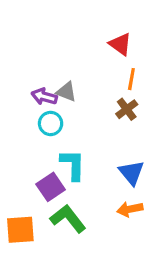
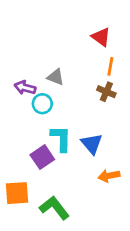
purple arrow: (44, 97) -> (25, 88), moved
brown cross: (127, 109) -> (106, 92), turned -30
blue triangle: (131, 173) -> (92, 144), moved
green L-shape: (68, 219) -> (54, 208), moved

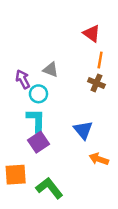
purple arrow: (25, 88) -> (23, 79), turned 48
cyan L-shape: (61, 138) -> (36, 120), moved
orange arrow: (109, 176) -> (99, 159), turned 30

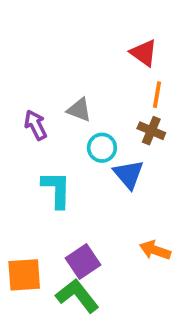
cyan circle: (38, 94) -> (102, 148), moved
blue triangle: (83, 130) -> (129, 174), moved
purple square: (38, 142) -> (83, 262), moved

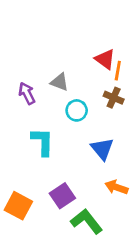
red triangle: (144, 53) -> (105, 59), moved
blue triangle: (129, 174) -> (102, 149), moved
orange square: (24, 275) -> (18, 206), turned 32
green L-shape: (77, 296) -> (87, 221), moved

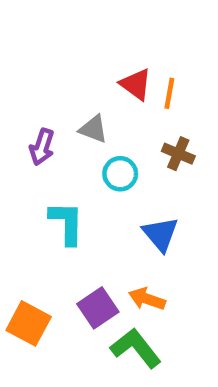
red triangle: (105, 59) -> (136, 84), moved
orange line: (118, 71) -> (169, 93), moved
purple arrow: (27, 93) -> (42, 147), turned -135
orange arrow: (116, 187) -> (147, 299), moved

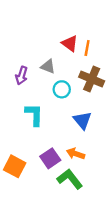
brown cross: (178, 154) -> (92, 79), size x1.5

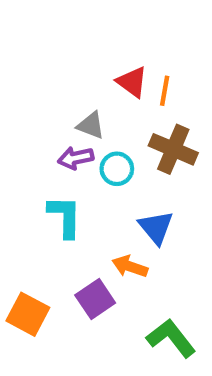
purple arrow: (22, 76) -> (76, 158), moved, turned 60
orange arrow: (76, 154) -> (130, 266), moved
green L-shape: (70, 179) -> (171, 338), moved

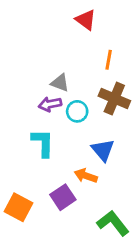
red triangle: (132, 82) -> (86, 20), moved

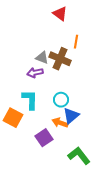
brown cross: (114, 98) -> (60, 59), moved
cyan circle: (77, 111) -> (61, 100), moved
blue triangle: (103, 150) -> (71, 116), moved, turned 30
orange square: (18, 207) -> (13, 118), moved

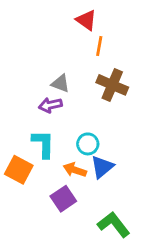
orange line: (76, 42) -> (99, 46), moved
brown cross: (60, 59) -> (112, 85), moved
orange arrow: (60, 123) -> (75, 170), moved

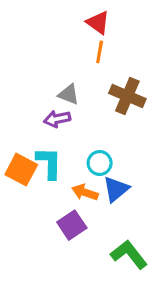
orange line: (99, 46) -> (100, 52), moved
orange square: (19, 170) -> (21, 170), moved

